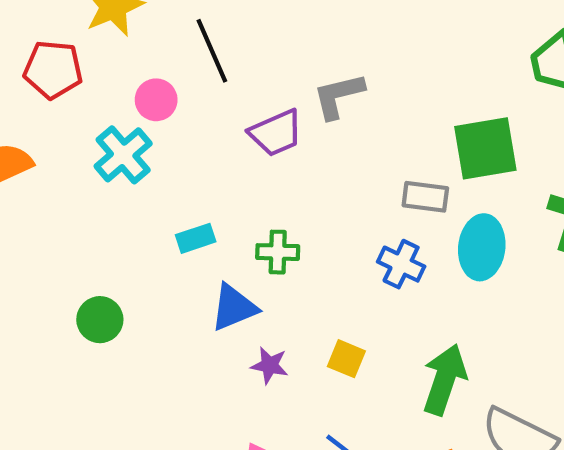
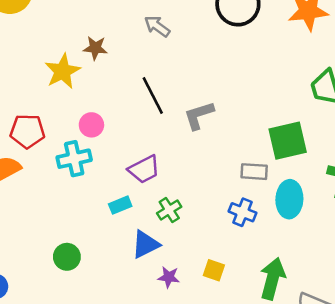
black line: (212, 51) -> (153, 96), moved
red pentagon: (53, 70) -> (27, 131), moved
purple trapezoid: (276, 133) -> (144, 169), moved
cyan cross: (123, 155) -> (74, 159), turned 32
green cross: (278, 252) -> (169, 210), turned -30

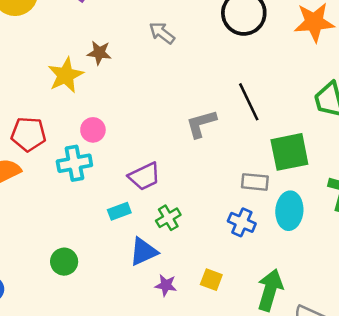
black line: (153, 96) -> (249, 102), moved

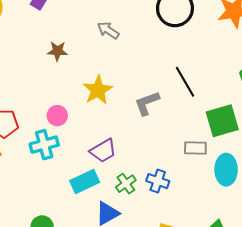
yellow star: (66, 75) -> (98, 90), moved
cyan rectangle: (119, 211) -> (85, 182), size x1.5
blue cross: (242, 222) -> (158, 181), moved

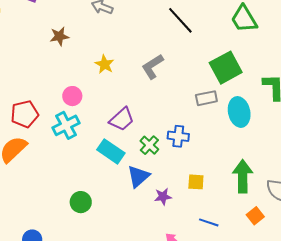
black line: (185, 82) -> (180, 20), moved
yellow star: (98, 90) -> (105, 64), size x0.7
cyan rectangle: (85, 182) -> (111, 151), turned 72

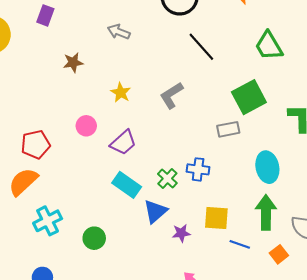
cyan ellipse: (239, 112) -> (267, 167), moved
purple trapezoid: (122, 119) -> (123, 143), moved
cyan cross: (66, 125) -> (48, 221), moved
yellow square: (196, 182) -> (216, 218), size x1.4
blue line: (209, 222) -> (240, 244), moved

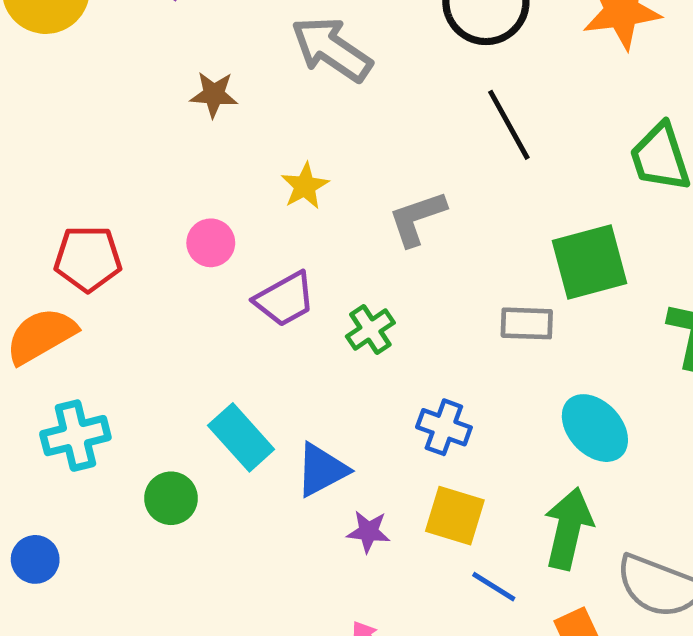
gray arrow: (119, 32) -> (332, 49), size x1.6
cyan ellipse: (267, 167) -> (595, 428), turned -44
blue cross: (198, 169) -> (444, 427), moved
green cross: (167, 178) -> (370, 330), moved
cyan rectangle: (127, 185) -> (241, 437), moved

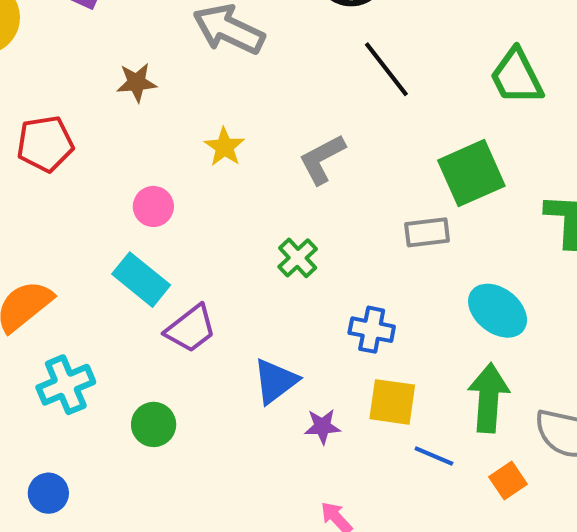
red pentagon: (88, 259) -> (45, 144), moved
purple trapezoid: (285, 299) -> (191, 329), moved
cyan rectangle: (241, 437) -> (141, 280), moved

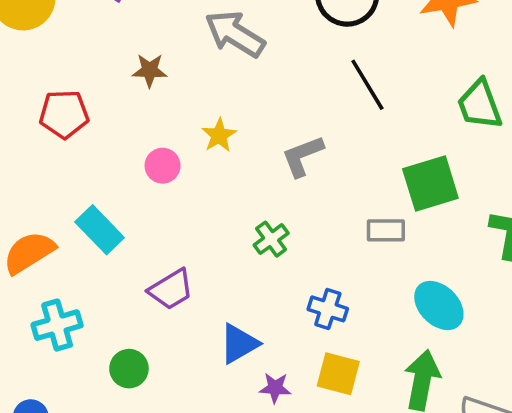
pink circle: (153, 206) -> (163, 166), moved
cyan rectangle: (141, 280) -> (100, 230), moved

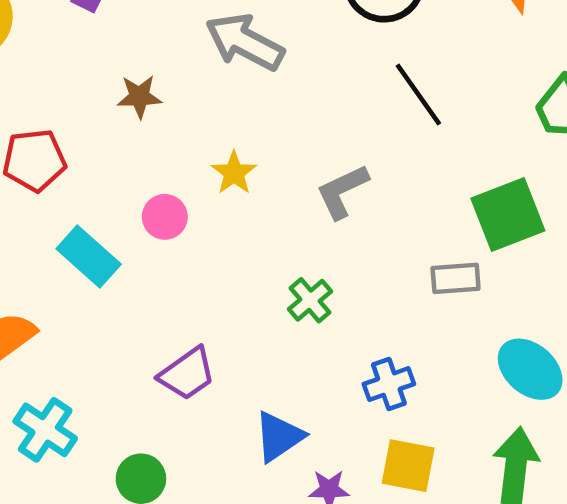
cyan rectangle: (100, 230) -> (89, 257), moved
blue cross: (328, 309) -> (389, 384), turned -33
cyan cross: (57, 325) -> (45, 430), turned -36

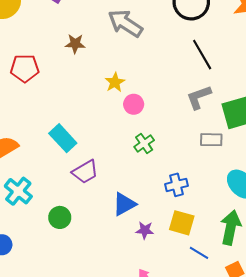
gray L-shape: (342, 191) -> (199, 97), moved
pink circle: (165, 217) -> (134, 104), moved
cyan rectangle: (89, 257) -> (63, 138), moved

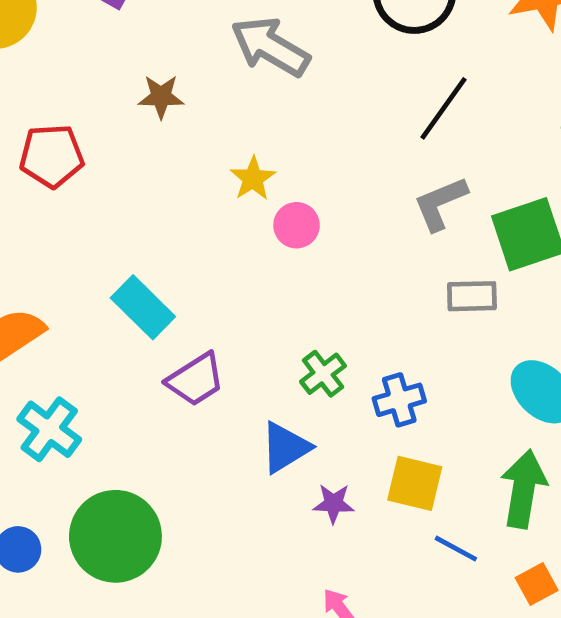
black line: (202, 55) -> (443, 108), turned 68
green cross: (144, 143) -> (323, 374), moved
green circle: (60, 217) -> (115, 536), moved, size x1.8

